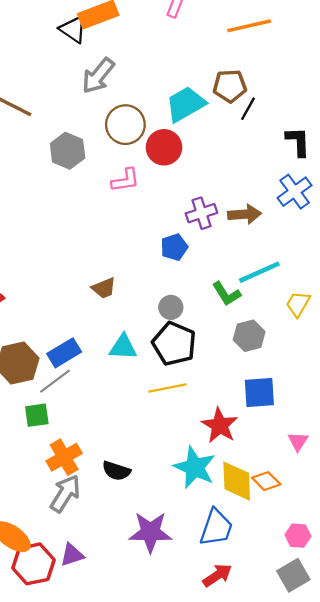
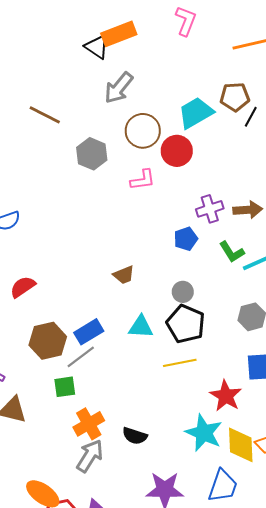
green L-shape: (226, 294) -> (232, 252), moved

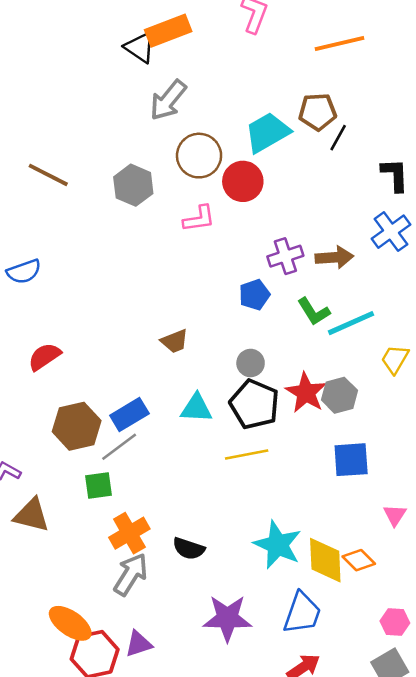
brown line: (45, 115) -> (48, 175), moved
red star: (226, 396) -> (306, 393), moved

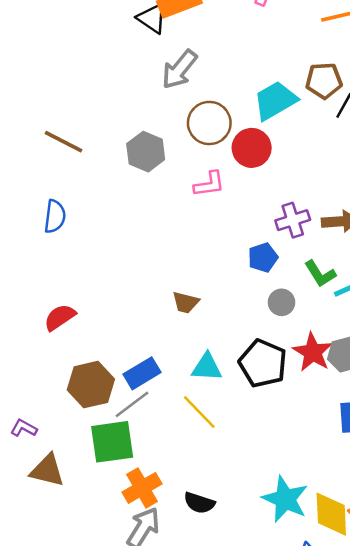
blue semicircle: (24, 272) -> (55, 216), moved, turned -64
brown trapezoid: (175, 341) -> (186, 302), turned 36
gray circle: (251, 363) -> (282, 302), moved
yellow line: (247, 455) -> (199, 412), moved, turned 57
green square: (99, 485) -> (112, 442), size x1.6

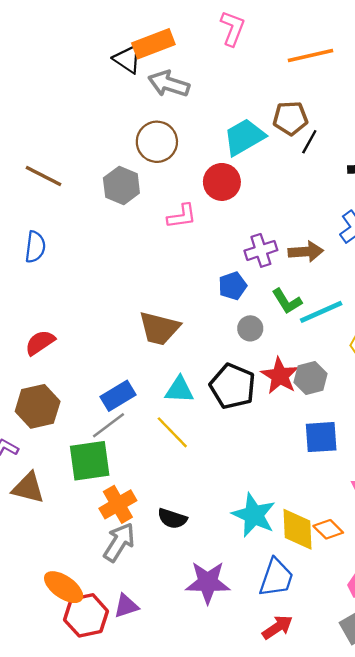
gray arrow: (179, 69) -> (169, 84), moved, turned 69
brown circle: (209, 123) -> (157, 142), moved
brown trapezoid: (186, 302) -> (159, 328), size x1.6
brown hexagon: (91, 385) -> (38, 406), moved

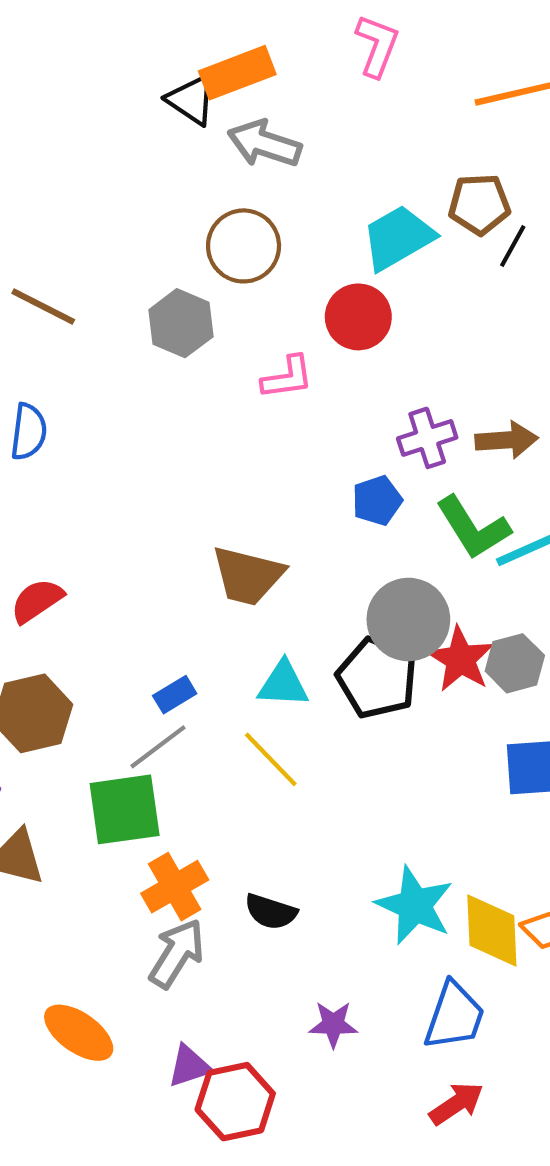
green L-shape: (287, 301) -> (473, 528), size x1.4
gray circle: (250, 328) -> (408, 619), moved, size x1.8
blue rectangle: (118, 396) -> (175, 695), size x0.7
purple star: (208, 582) -> (333, 1024), size x0.6
red hexagon: (86, 615) -> (235, 1102), moved

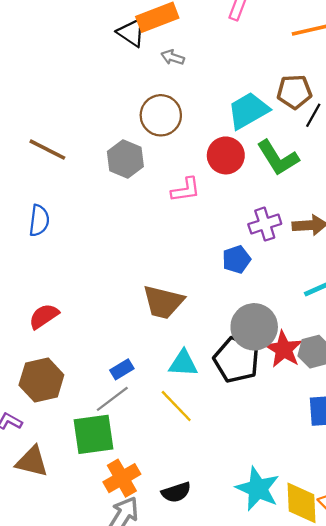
gray arrow: (264, 144) -> (173, 57), size x0.6
green L-shape: (473, 528) -> (278, 158), moved
black semicircle: (271, 912) -> (176, 492), turned -36

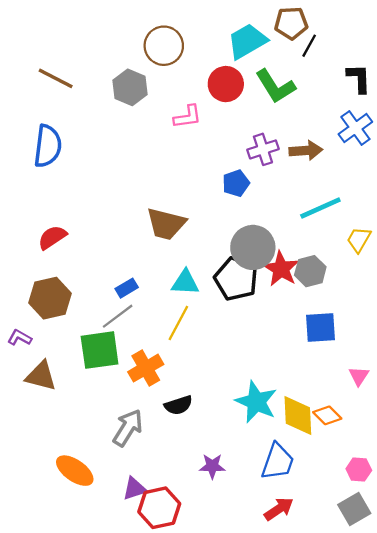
blue semicircle: (39, 220) -> (48, 146), size x1.4
yellow line: (176, 406) -> (178, 323), turned 72
orange cross: (122, 478) -> (146, 368), moved

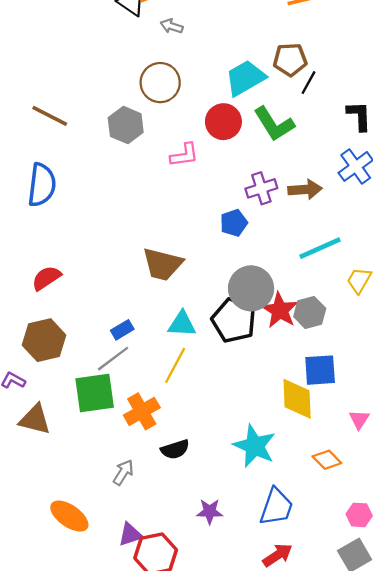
yellow diamond: (298, 415) -> (297, 399), moved
gray arrow: (128, 428) -> (123, 472), size x0.7

